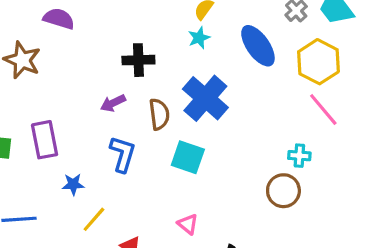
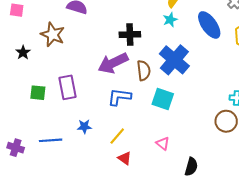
purple arrow: (113, 103) -> (113, 63), size x1.8
blue L-shape: (123, 154) -> (119, 97), turned -100
blue star: (73, 184) -> (84, 127), moved
yellow line: (94, 219) -> (117, 136), moved

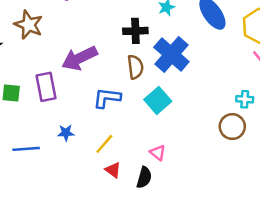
black cross: (130, 34) -> (135, 31), moved
purple arrow: (113, 63) -> (80, 58), moved
cyan square: (163, 99) -> (158, 100), turned 30
black semicircle: (191, 167) -> (144, 177), moved

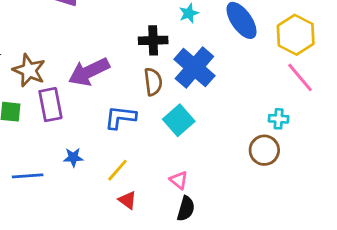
brown star: (29, 25) -> (29, 70), moved
black semicircle: (144, 177) -> (186, 209), moved

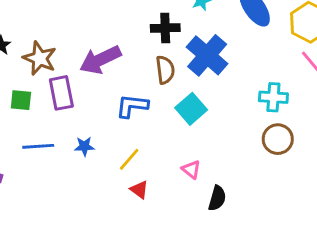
cyan cross: (279, 119) -> (273, 97), moved, size x1.4
blue line: (28, 176) -> (38, 146), moved
black semicircle: (186, 209) -> (217, 198), moved

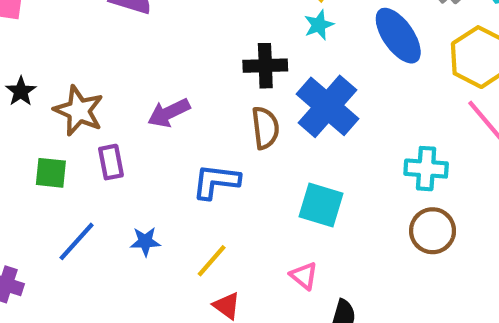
purple arrow: (100, 60) -> (169, 113), size x0.7
purple rectangle: (61, 93) -> (111, 162), size x0.7
cyan square: (191, 109) -> (321, 205), moved, turned -32
blue line: (38, 146) -> (77, 241), turned -44

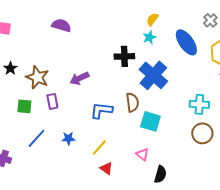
brown semicircle: (265, 128) -> (132, 102), moved

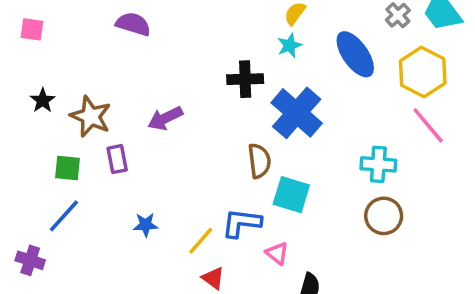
blue L-shape: (101, 110) -> (242, 223), moved
blue line: (36, 138) -> (64, 216), moved

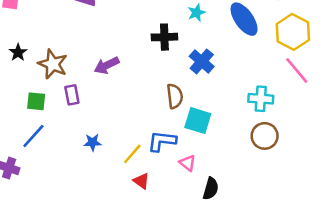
blue cross: (297, 113) -> (202, 61), size x0.7

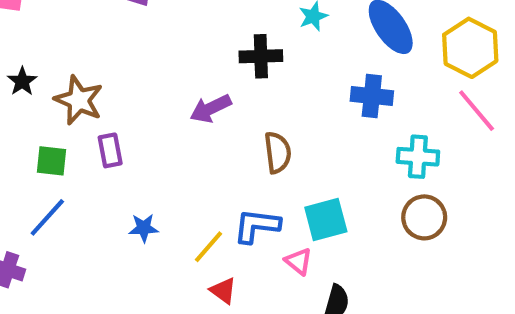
blue cross: (202, 61) -> (372, 96), moved, turned -35
purple arrow: (107, 65) -> (211, 109), moved
cyan square: (198, 121) -> (326, 219), moved, turned -32

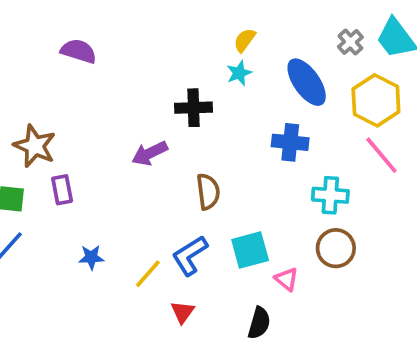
blue L-shape: (257, 226) -> (190, 255), turned -39
pink triangle: (299, 261) -> (287, 279), moved
red triangle: (223, 291) -> (183, 312), moved, turned 30

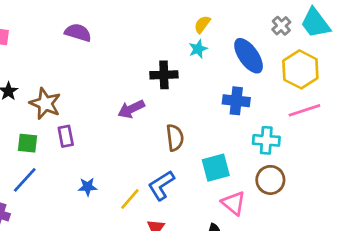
pink line: (381, 155) -> (304, 110), turned -68
cyan square: (250, 250) -> (216, 168), moved
pink triangle: (287, 279) -> (234, 203), size x1.4

